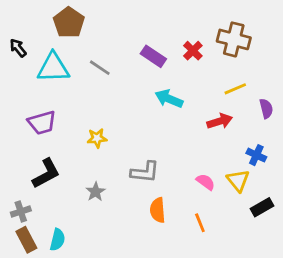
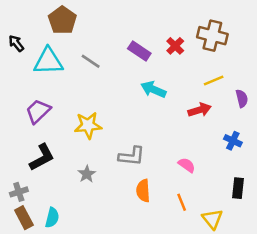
purple trapezoid: (42, 123) -> (38, 111), turned 152
yellow star: (97, 138) -> (88, 125), size x1.5
yellow triangle: (238, 180) -> (212, 219), moved
black rectangle: (262, 207) -> (238, 188), turned -54

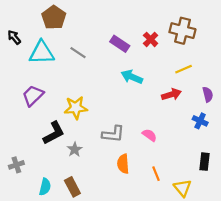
purple semicircle: (242, 98) -> (208, 94), moved
black L-shape: (42, 157) -> (54, 133), moved
pink semicircle: (187, 165) -> (149, 135), moved
brown rectangle: (24, 218) -> (72, 187), moved

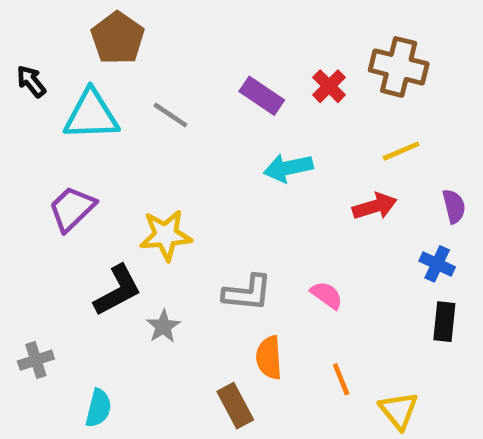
cyan arrow: (132, 77) -> (288, 168), turned -35
black rectangle: (204, 162) -> (444, 322), moved
brown rectangle: (72, 187) -> (235, 406), moved

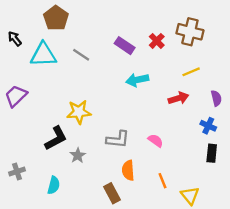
purple trapezoid: (72, 209) -> (16, 96), moved
cyan semicircle: (98, 408) -> (54, 185), moved

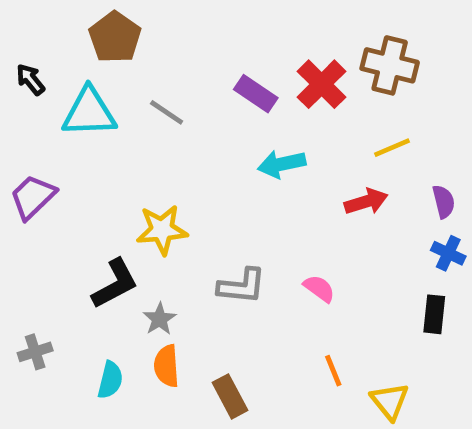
red cross: (157, 41) -> (322, 84), size x1.5
blue cross: (208, 126) -> (448, 253), moved
orange semicircle: (128, 170) -> (167, 366), moved

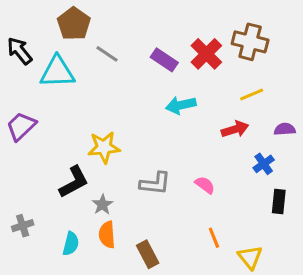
black arrow: (30, 80) -> (20, 51), size x1.4
gray line: (167, 112) -> (107, 54), moved
purple semicircle: (444, 202) -> (285, 129), turned -80
blue cross: (448, 253) -> (264, 164), moved, turned 30

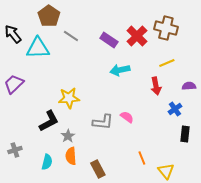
red arrow: (235, 129) -> (156, 86), turned 96
pink semicircle: (205, 185) -> (127, 117), moved

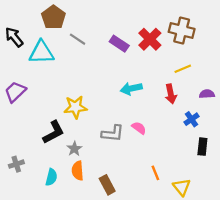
cyan arrow: (120, 70) -> (131, 89), moved

